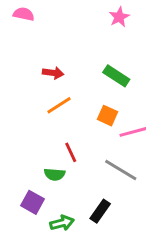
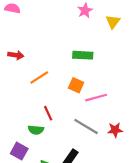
red arrow: (53, 73) -> (16, 55), moved
green rectangle: (116, 76) -> (83, 55), turned -30

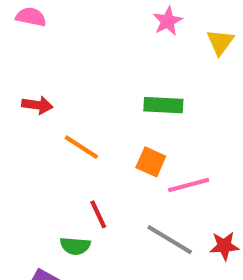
orange line: (39, 77) -> (81, 147), turned 66

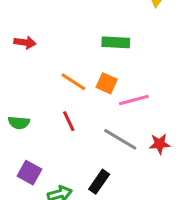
orange line: (81, 147) -> (73, 82), moved
green semicircle: (75, 246) -> (19, 123), moved

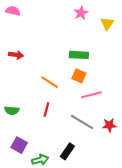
orange square: (107, 83) -> (79, 76), moved
red line: (69, 121) -> (46, 109), turned 40

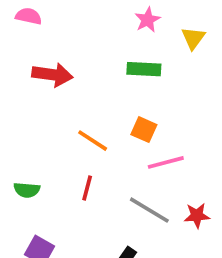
red arrow: (16, 55) -> (52, 75), moved, size x1.5
green rectangle: (79, 55) -> (144, 69), moved

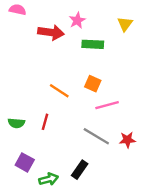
pink star: (148, 20) -> (77, 20), moved
red arrow: (52, 75) -> (51, 32), moved
red line: (87, 188) -> (45, 122), moved

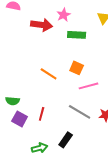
red line: (45, 122) -> (42, 114), moved
purple square: (25, 162) -> (20, 119), moved

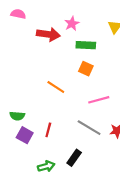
orange square: (77, 68) -> (86, 69), moved

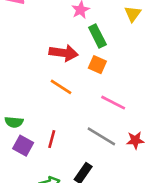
red arrow: (48, 34) -> (64, 53), moved
green rectangle: (86, 45) -> (97, 36), turned 60
pink line: (99, 100) -> (113, 103), turned 42

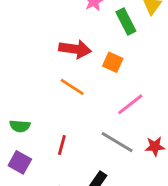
green rectangle: (97, 36) -> (126, 22), moved
pink line: (113, 103) -> (130, 104), turned -65
purple square: (23, 146) -> (20, 162), moved

